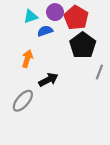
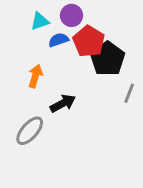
red pentagon: (76, 18) -> (89, 41), moved

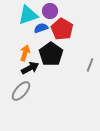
cyan triangle: (40, 21) -> (28, 15), size x1.5
black pentagon: (108, 59) -> (51, 54), moved
black arrow: (63, 103) -> (30, 68), moved

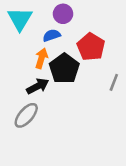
cyan triangle: (28, 15) -> (20, 19), moved, turned -40
red pentagon: (62, 29) -> (91, 47), moved
orange arrow: (25, 53) -> (41, 58), moved

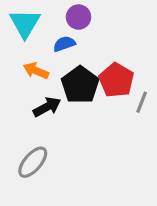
red pentagon: (91, 47) -> (116, 80), moved
orange arrow: (41, 58) -> (36, 71), moved, turned -84
gray ellipse: (26, 115) -> (33, 162), moved

